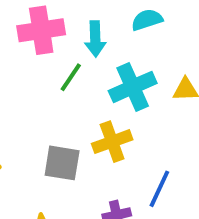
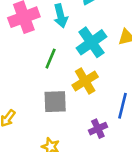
green line: (71, 77) -> (51, 59), moved

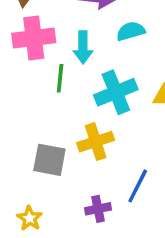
green line: (51, 59) -> (60, 78), moved, turned -30

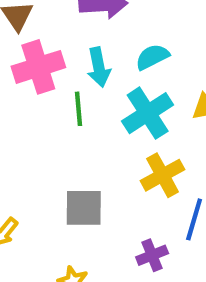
cyan semicircle: (131, 31) -> (152, 57), moved
yellow cross: (96, 142) -> (162, 175), moved

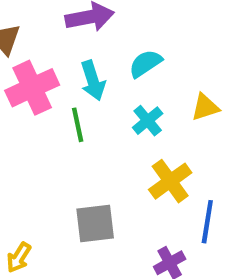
cyan cross: (148, 113) -> (148, 121), size x0.6

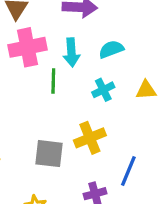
yellow cross: (170, 181) -> (90, 138), moved

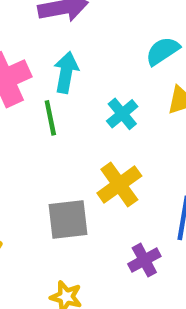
cyan semicircle: (111, 49) -> (163, 51), moved
cyan arrow: (71, 52) -> (66, 72), turned -152

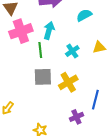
cyan semicircle: (163, 51) -> (84, 15), moved
gray square: (68, 219) -> (43, 77), moved

